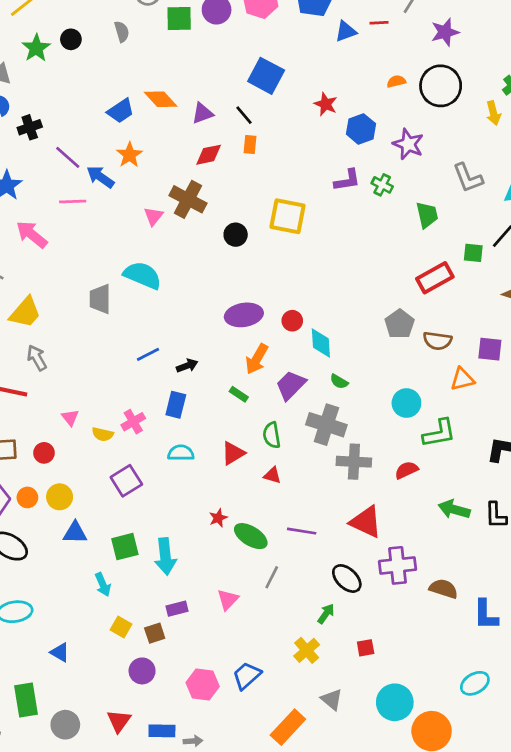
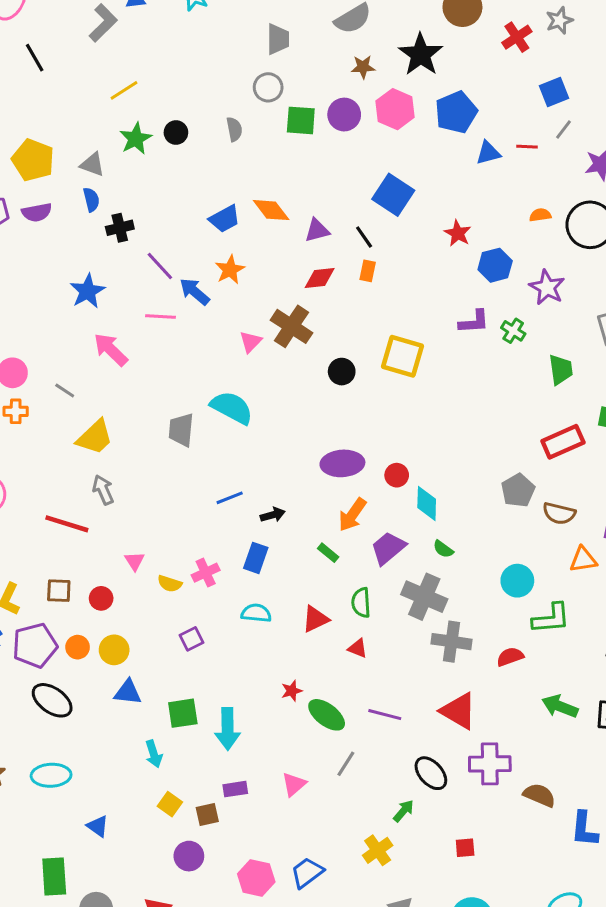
purple square: (126, 481) -> (191, 639), size x0.7
red square: (366, 648) -> (465, 848), moved

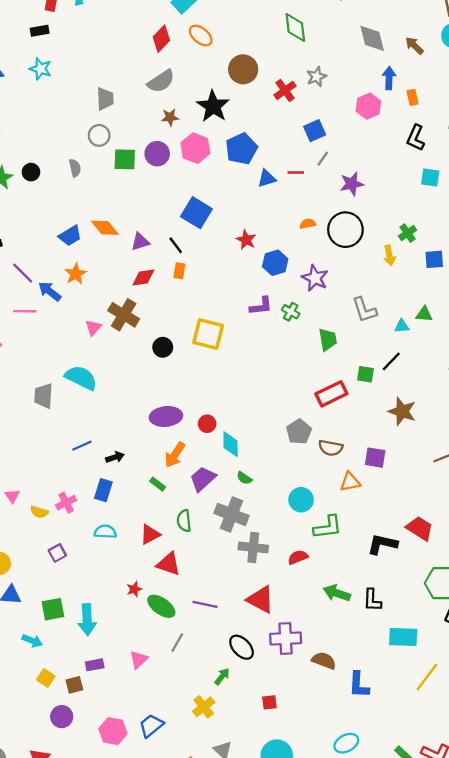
red triangle: (358, 648) -> (169, 564), moved, size x1.6
cyan arrow: (154, 754) -> (32, 641), turned -48

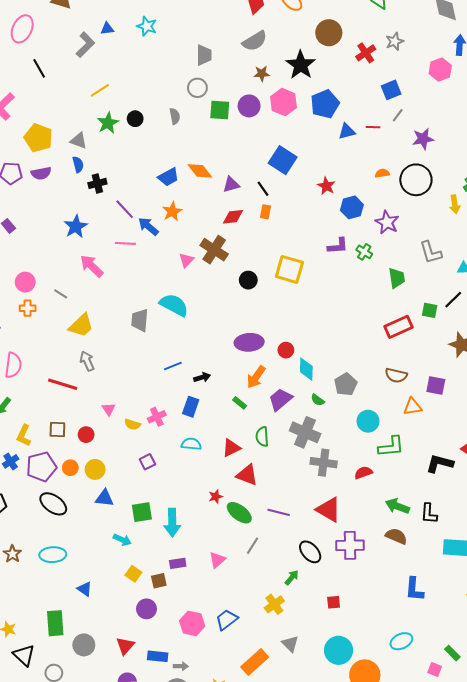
gray pentagon: (299, 432) -> (346, 384), moved
brown semicircle: (324, 661) -> (396, 536), moved

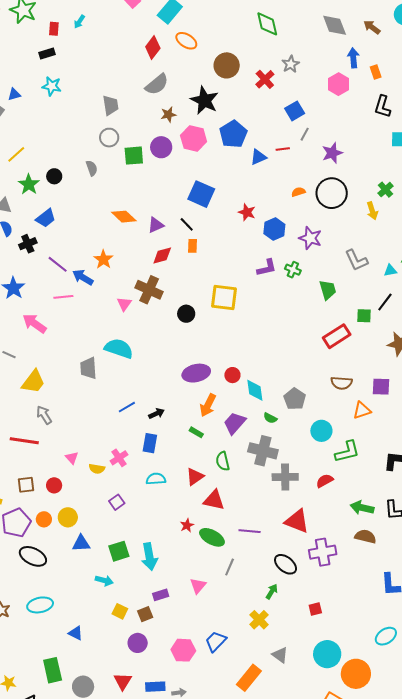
blue trapezoid: (168, 177) -> (46, 218), moved

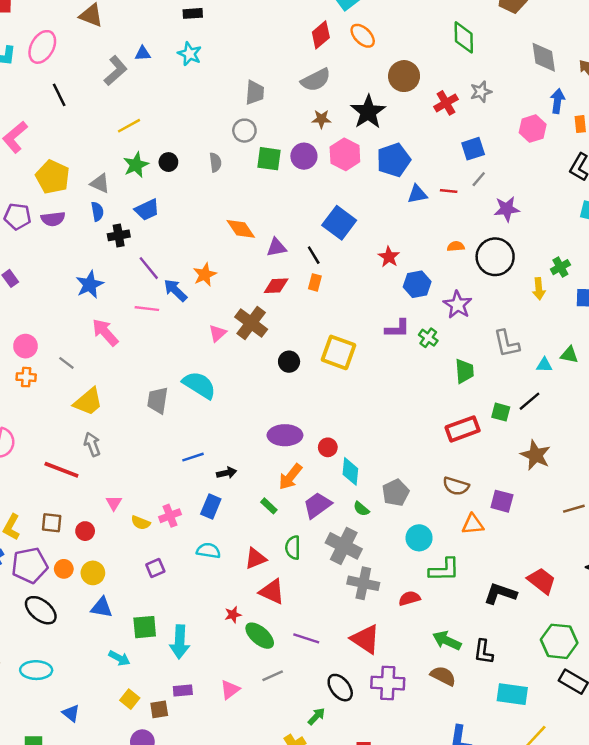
gray line: (230, 567) -> (273, 676), turned 30

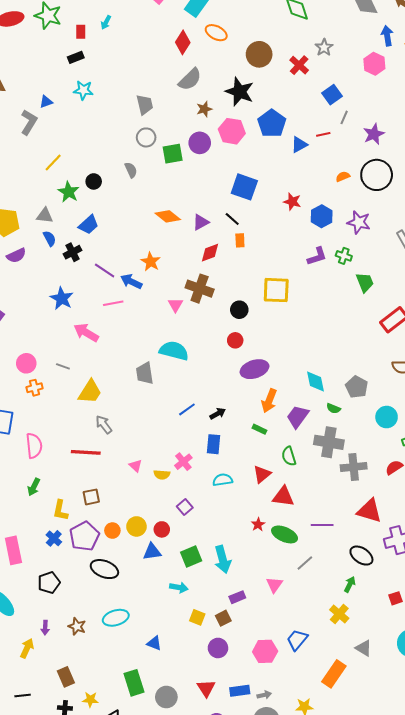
green trapezoid: (464, 371) -> (365, 282), moved
red circle: (328, 447) -> (235, 340), moved
red circle: (85, 531) -> (162, 529), moved

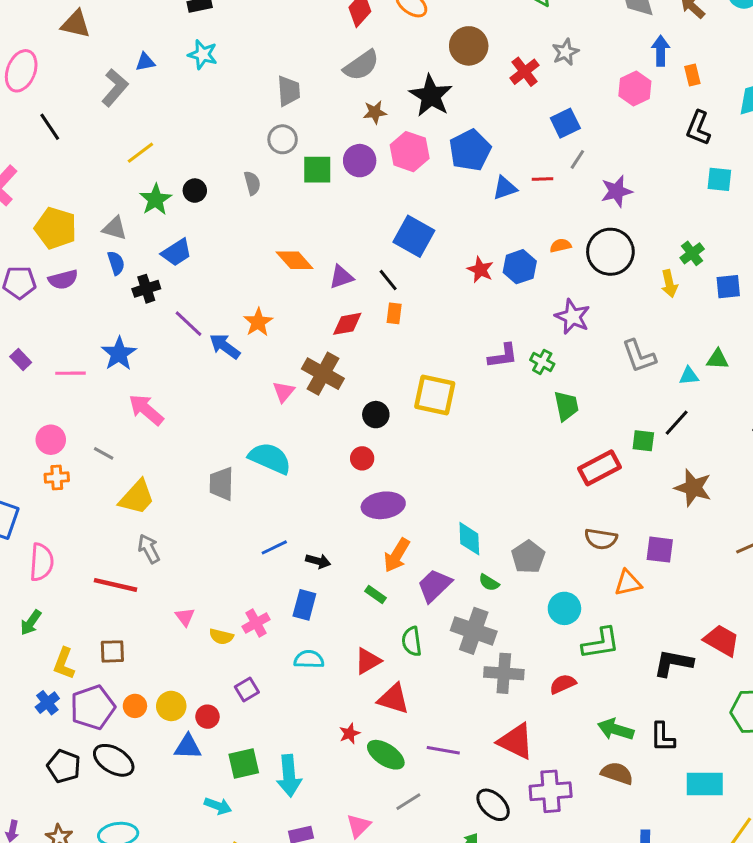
blue hexagon: (322, 216) -> (520, 267), moved
pink line: (113, 303) -> (71, 373), moved
black arrow: (218, 414) -> (318, 561), turned 35
black pentagon: (49, 583) -> (64, 766), moved, turned 30

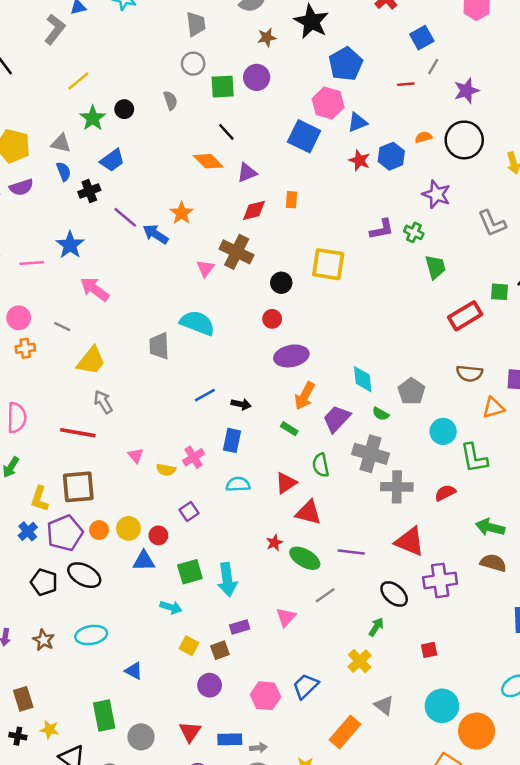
pink hexagon: (410, 152) -> (328, 103), moved
blue triangle: (505, 188) -> (357, 122), moved
black line: (388, 280) -> (226, 132), moved
green L-shape: (601, 643) -> (474, 458), turned 92
brown square: (112, 651) -> (78, 487), size x1.6

